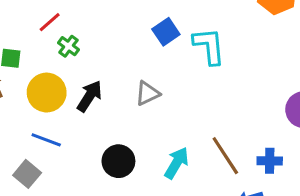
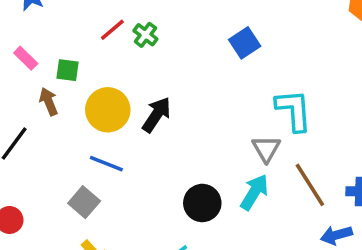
green cross: (68, 46) -> (145, 35), moved
cyan L-shape: (209, 46) -> (294, 110), moved
gray triangle: (147, 93) -> (266, 149), moved, turned -36
black circle: (118, 161) -> (202, 203), moved

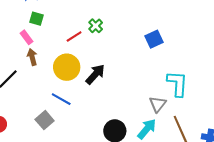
red line: (112, 30) -> (74, 37), moved
pink rectangle: (26, 58) -> (26, 37), moved
green square: (68, 70) -> (36, 19), moved

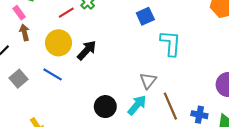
cyan L-shape: (177, 84) -> (171, 43), moved
gray square: (45, 120) -> (18, 79), moved

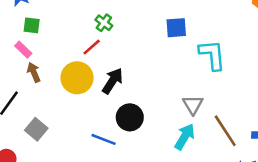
red line: (66, 13) -> (92, 47), moved
blue square: (145, 16) -> (176, 28), turned 30
blue line: (53, 74) -> (104, 139), moved
black circle: (105, 107) -> (130, 117), moved

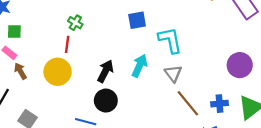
red line: (92, 47) -> (67, 44), turned -35
black arrow: (113, 81) -> (105, 71), moved
gray triangle: (193, 105) -> (173, 73), moved
cyan arrow: (185, 137) -> (140, 66), moved

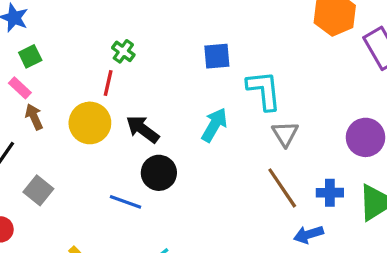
green square: (14, 31) -> (30, 56), turned -32
black arrow: (105, 71) -> (143, 129), moved, turned -85
gray triangle: (173, 73) -> (285, 134), moved

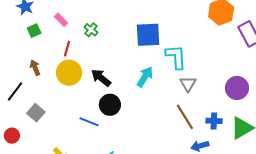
blue square: (217, 56) -> (148, 35), size x1.5
red line: (108, 83) -> (67, 49), moved
pink rectangle: (20, 88) -> (61, 20), moved

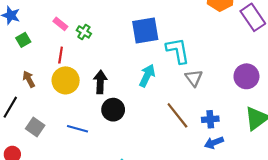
pink rectangle: (61, 20) -> (60, 24), moved
black arrow: (101, 78) -> (100, 82), turned 60
brown line: (185, 117) -> (177, 115), moved
blue cross: (214, 121) -> (210, 119), moved
blue line: (89, 122) -> (77, 129), moved

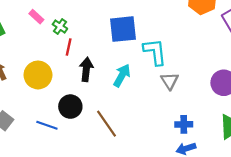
red line: (61, 55) -> (69, 47), moved
black arrow: (100, 82) -> (86, 69), moved
black circle: (113, 110) -> (70, 107), moved
brown line: (177, 115) -> (106, 124), moved

